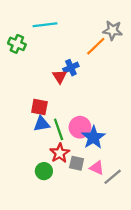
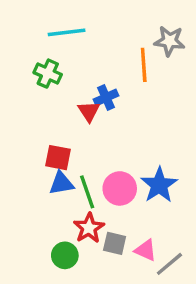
green cross: (17, 44) -> (48, 74), moved
orange line: (96, 46) -> (144, 65), turned -50
blue star: (93, 137) -> (159, 185), moved

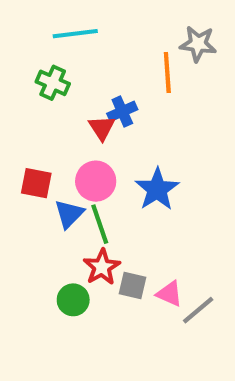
red square: (58, 158) -> (36, 183), moved
blue triangle: (61, 183) -> (69, 214), turned -36
blue star: (159, 185) -> (157, 189), moved
pink circle: (120, 188) -> (96, 181), moved

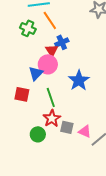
orange line: (167, 73) -> (50, 20), moved, turned -30
pink circle: (96, 181) -> (48, 64), moved
red square: (36, 183) -> (22, 94), moved
blue triangle: (69, 214) -> (36, 73), moved

